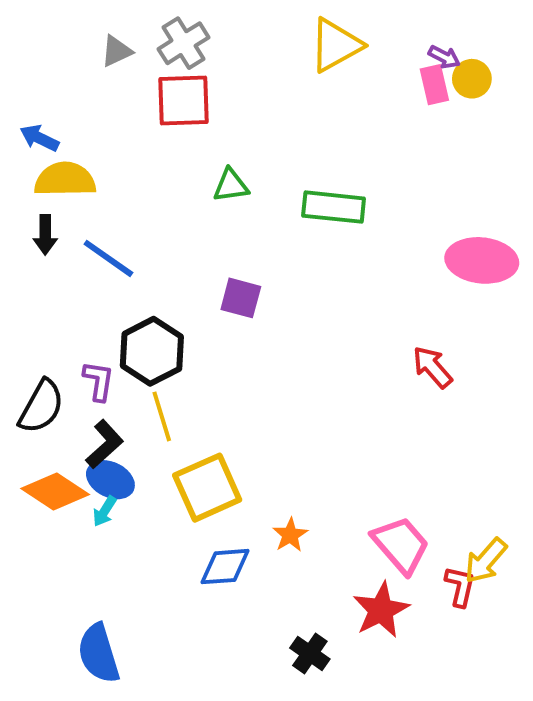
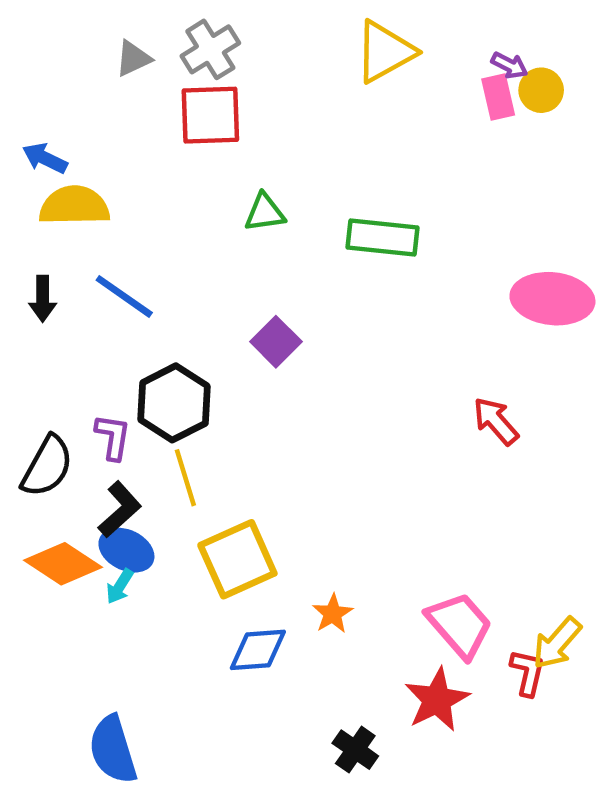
black arrow: (45, 235) -> (43, 299), moved
purple square: (241, 298) -> (276, 342), turned 30

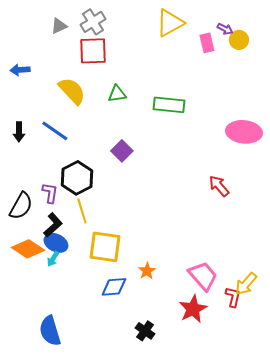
pink rectangle: (498, 97) -> (207, 43), moved
blue arrow: (45, 158) -> (20, 70), turned -30
yellow semicircle: (74, 206) -> (72, 91), moved, turned 48
yellow square: (237, 559) -> (105, 247), turned 32
black cross: (355, 750) -> (145, 331), moved

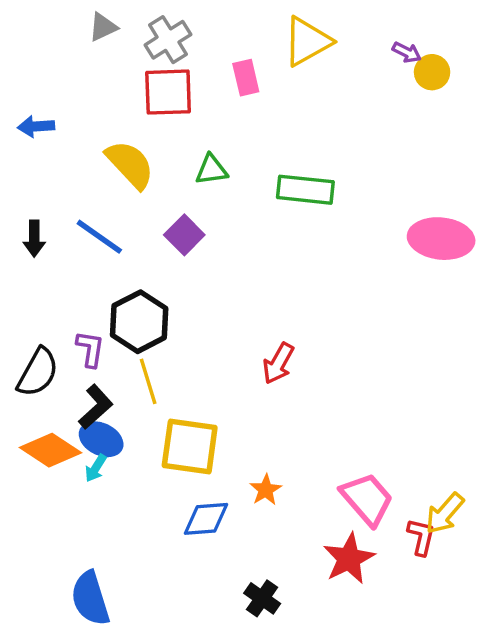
gray triangle: (59, 26) -> (103, 27), moved
pink rectangle: (207, 43) -> (246, 78), moved
purple square: (122, 151) -> (184, 235), moved
red arrow: (219, 186) -> (278, 363), moved, turned -110

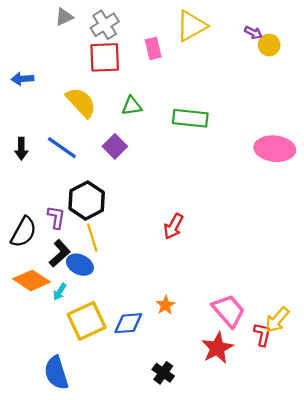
blue ellipse: (101, 439) -> (80, 265), moved
yellow square: (190, 446) -> (87, 321), moved, turned -33

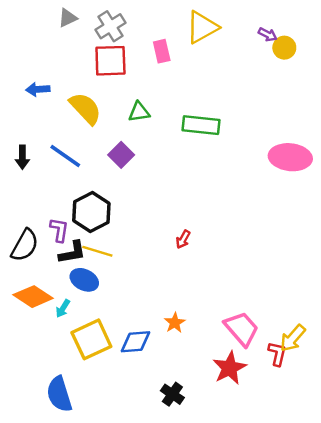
blue arrow: (22, 79) -> (38, 89), moved
red arrow: (173, 226) -> (183, 239), size x0.7
yellow line: (92, 238) -> (97, 251), turned -56
black L-shape: (60, 253) -> (72, 252), moved, turned 32

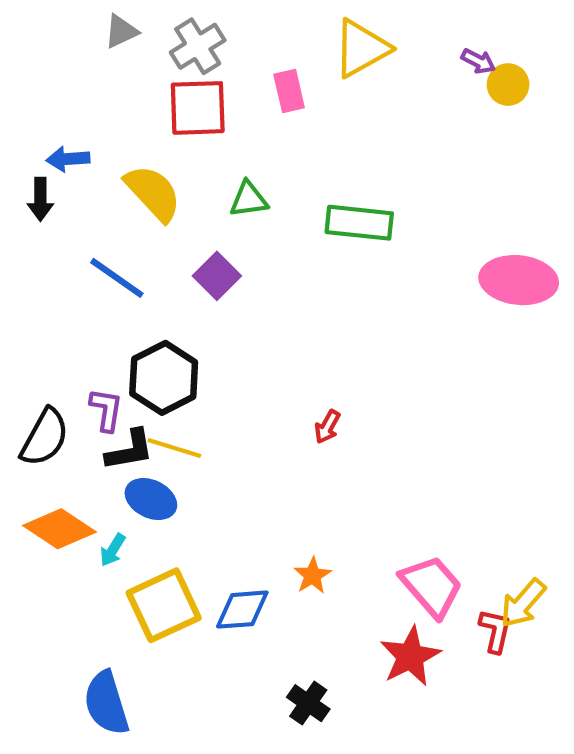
black arrow: (22, 157) -> (40, 199), moved

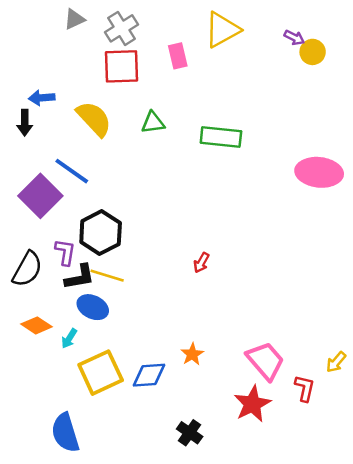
purple square: (217, 276) -> (40, 196), moved, size x1.5
orange diamond: (60, 529) -> (36, 325), size x0.7
yellow arrow: (523, 603) -> (336, 362), moved, size x0.7

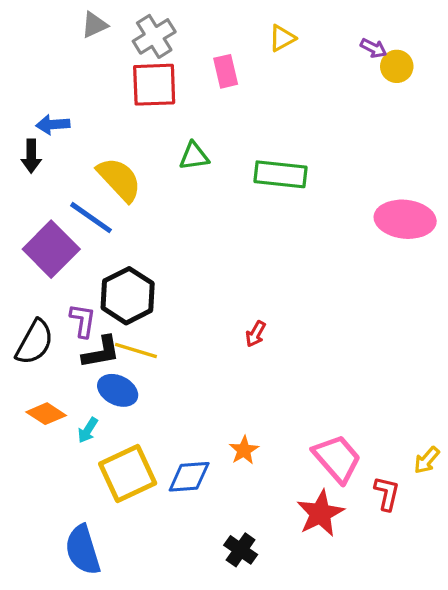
yellow triangle: (222, 30) -> (282, 38), size x0.6
yellow semicircle: (94, 119) -> (119, 179), moved

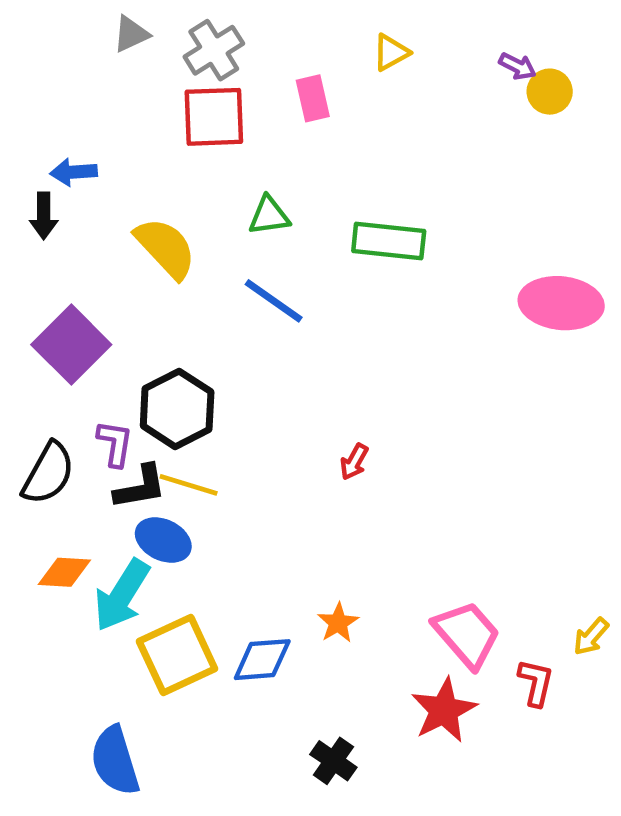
blue line: (91, 218) -> (274, 301), moved
orange diamond: (46, 414) -> (64, 572), turned -30
cyan arrow: (88, 430) -> (122, 595), size x2.0

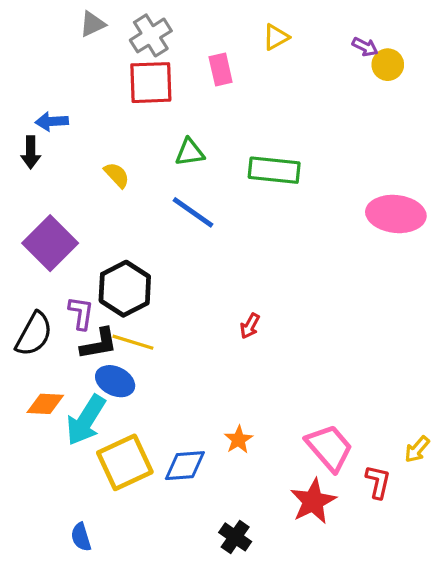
yellow semicircle: (166, 248) -> (117, 175), size x0.6
blue semicircle: (115, 761) -> (81, 537), size x0.6

